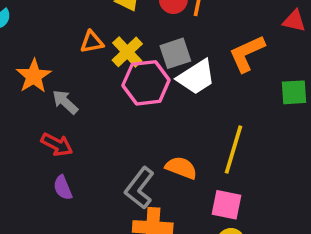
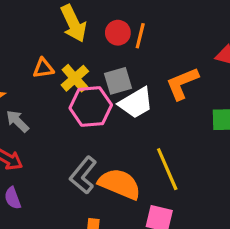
yellow line: (233, 150) -> (167, 169), turned -42
orange semicircle: (181, 168) -> (120, 184), size x1.5
gray L-shape: (140, 188) -> (83, 175), moved

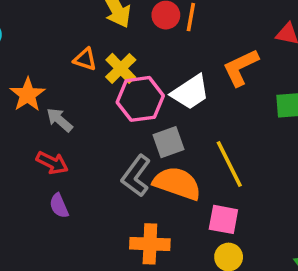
orange triangle: (43, 68) -> (85, 59), turned 30
gray square: (118, 81) -> (169, 142), moved

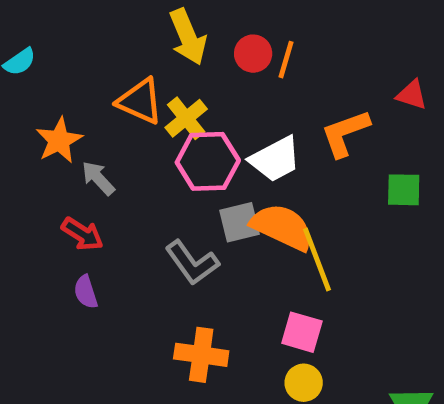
orange triangle: (85, 59) -> (140, 101), size x1.5
gray L-shape: (136, 176) -> (192, 263), turned -78
orange semicircle: (177, 183) -> (282, 227), moved

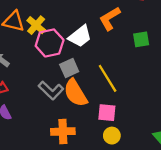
orange semicircle: (282, 227) -> (75, 93), moved, turned -136

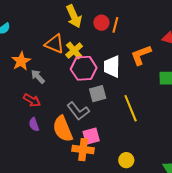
white trapezoid: (80, 36) -> (112, 67), turned 120
orange semicircle: (75, 93) -> (63, 129), moved
pink square: (107, 113) -> (91, 136), moved, turned -30

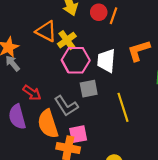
gray arrow: (38, 77) -> (13, 63), moved
red arrow: (32, 100) -> (32, 93), moved
purple semicircle: (34, 124) -> (17, 117), size x1.6

